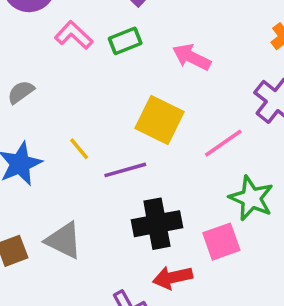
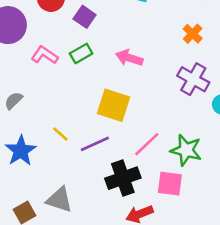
pink line: (223, 143) -> (147, 144), moved
pink square: (221, 242) -> (170, 184), turned 36

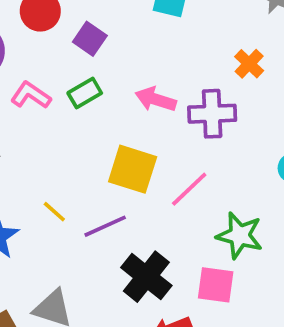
purple cross: (193, 79) -> (212, 114), moved, turned -32
pink line: (147, 144) -> (189, 189), moved
black cross: (123, 178) -> (146, 277), turned -32

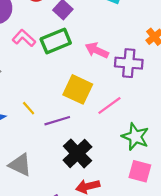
green rectangle: (85, 93) -> (56, 41), size x1.5
pink square: (216, 285) -> (140, 171), moved

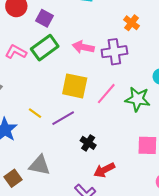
green star: (135, 137) -> (138, 99), moved
black cross: (77, 153) -> (88, 143), size x0.6

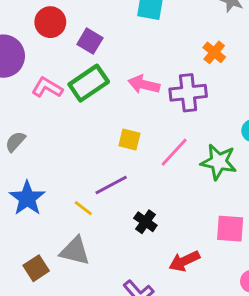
yellow square: (75, 86) -> (129, 140), size x0.6
yellow line: (35, 113) -> (83, 208), moved
red arrow: (104, 170) -> (184, 261), moved

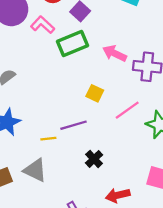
pink L-shape: (47, 88) -> (43, 25), moved
yellow line: (83, 208) -> (48, 139), turned -56

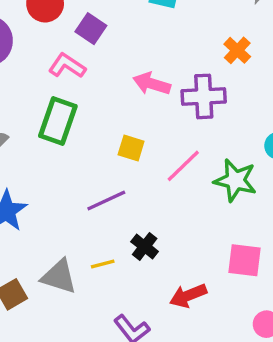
pink L-shape: (43, 25) -> (67, 66), moved
green rectangle: (72, 44) -> (58, 121), moved, turned -40
yellow line: (48, 139) -> (103, 264), moved

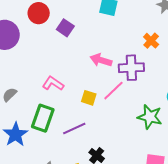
pink L-shape: (67, 66) -> (53, 84), moved
green rectangle: (58, 121) -> (43, 118), moved
pink line: (183, 166) -> (113, 91), moved

